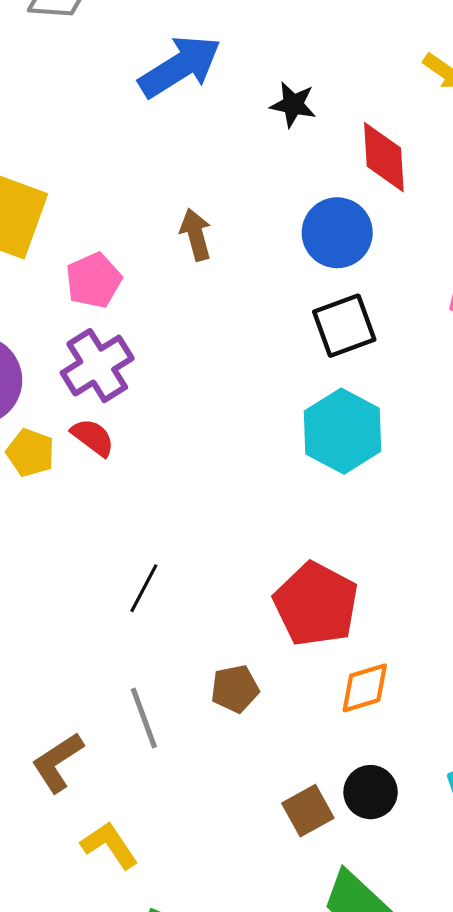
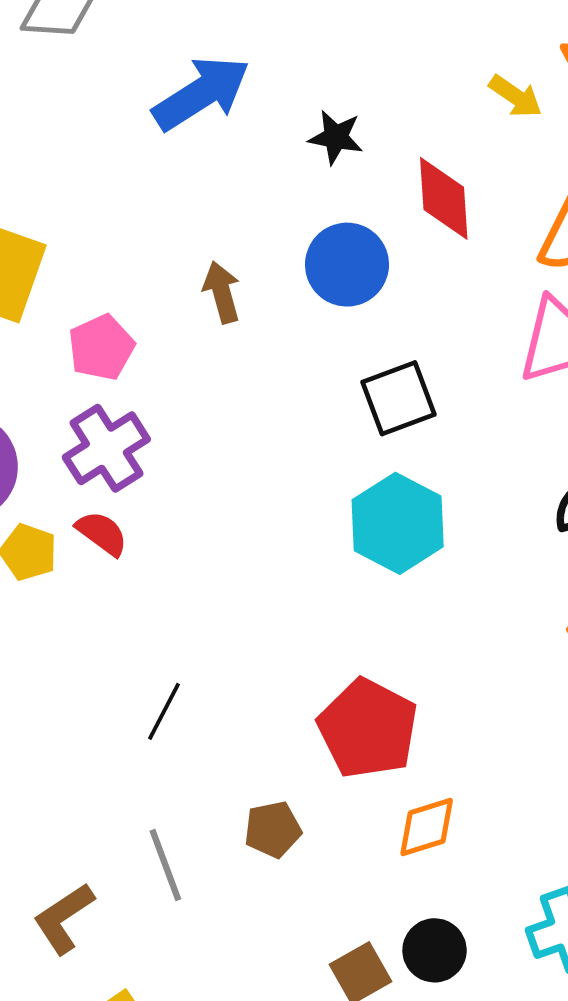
blue circle: (337, 233) -> (347, 265), moved

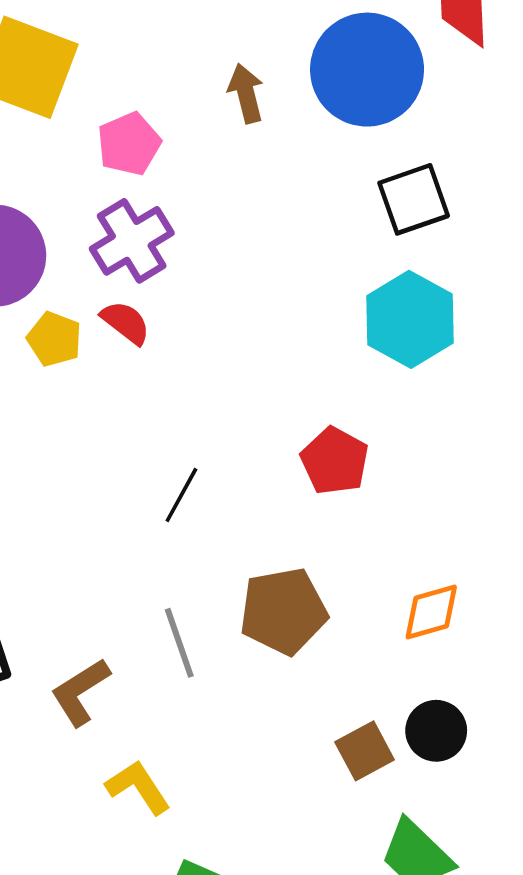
blue circle: (347, 265) -> (367, 70), size x1.4
red pentagon: (368, 728) -> (335, 461), moved, size x0.7
brown pentagon: (273, 830) -> (283, 611), size x1.6

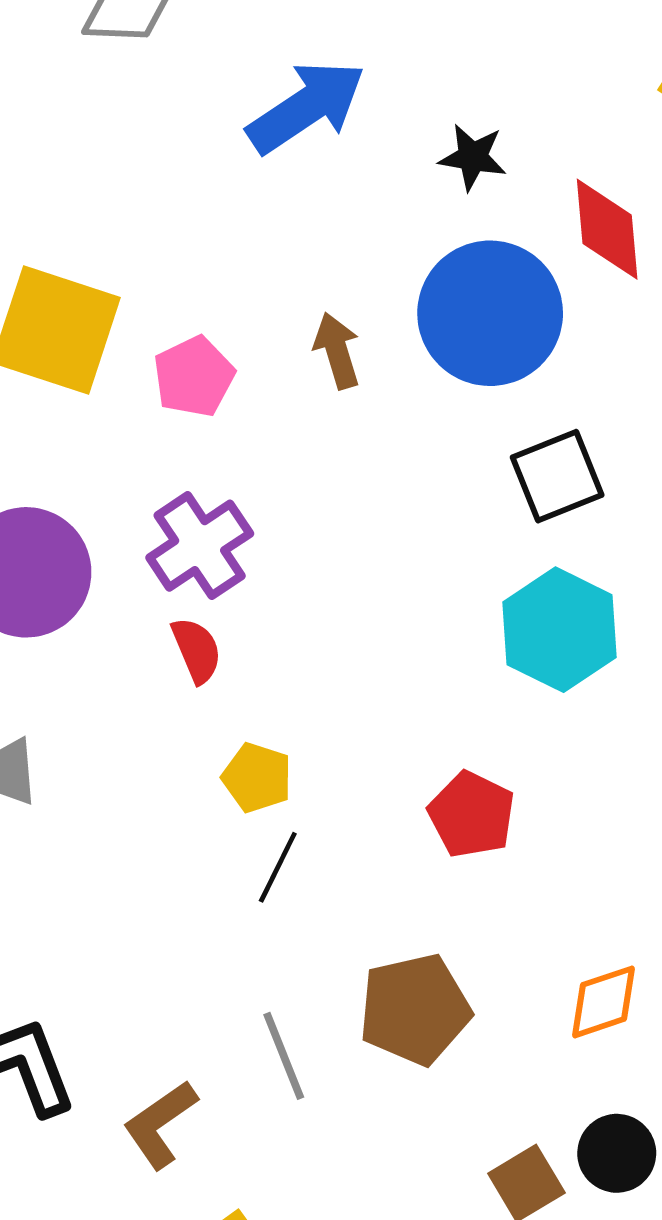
pink pentagon: (129, 144) -> (194, 377), moved
red semicircle: (126, 323) -> (197, 650), turned 32
yellow pentagon: (54, 339) -> (257, 778), moved

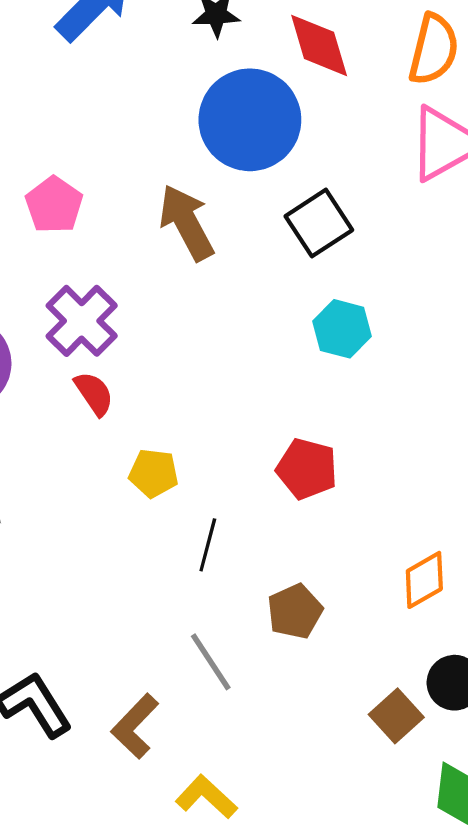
brown arrow: (337, 351) -> (186, 223), moved, size x1.5
cyan hexagon: (560, 630) -> (342, 329), size x0.7
black line: (278, 867) -> (208, 545), moved
brown pentagon: (415, 1009) -> (295, 611), size x0.7

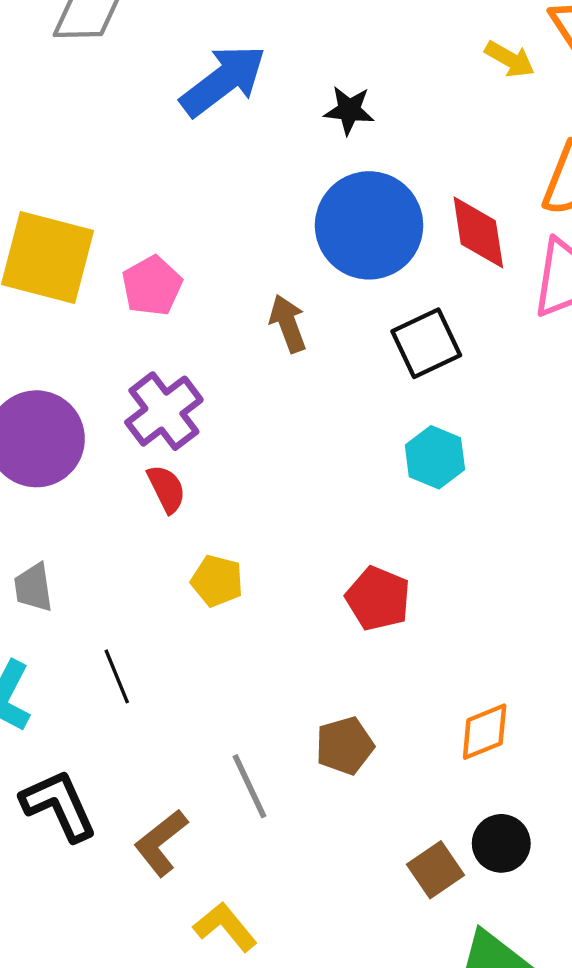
red diamond: (319, 45) -> (478, 232), moved
brown arrow: (186, 223) -> (288, 324), size x0.7
black line: (208, 545) -> (117, 676), moved, turned -45

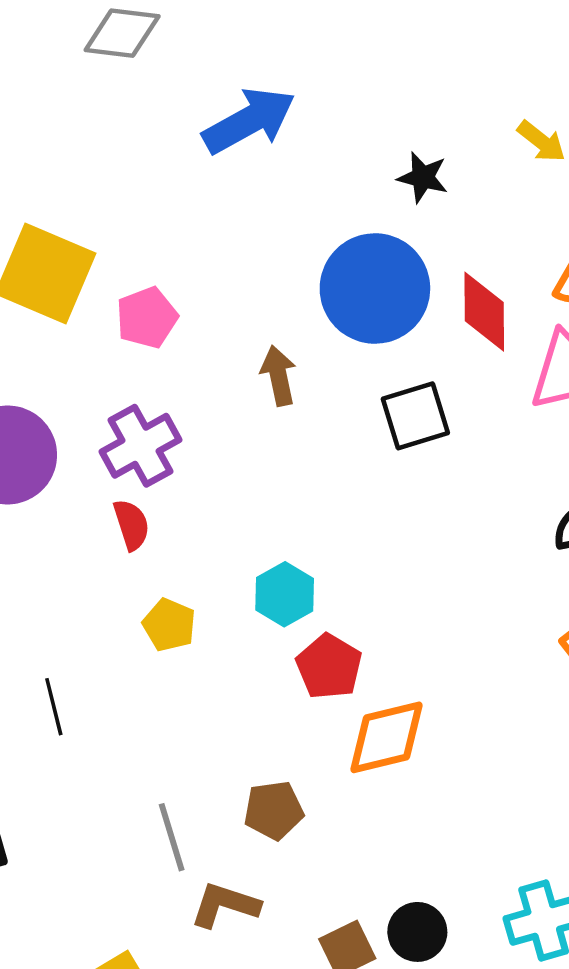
black star: (349, 110) -> (423, 177), moved
cyan hexagon: (435, 457) -> (285, 594), moved
orange diamond: (485, 732) -> (386, 737), moved, size x1.4
brown L-shape: (161, 843) -> (225, 905), moved, turned 48

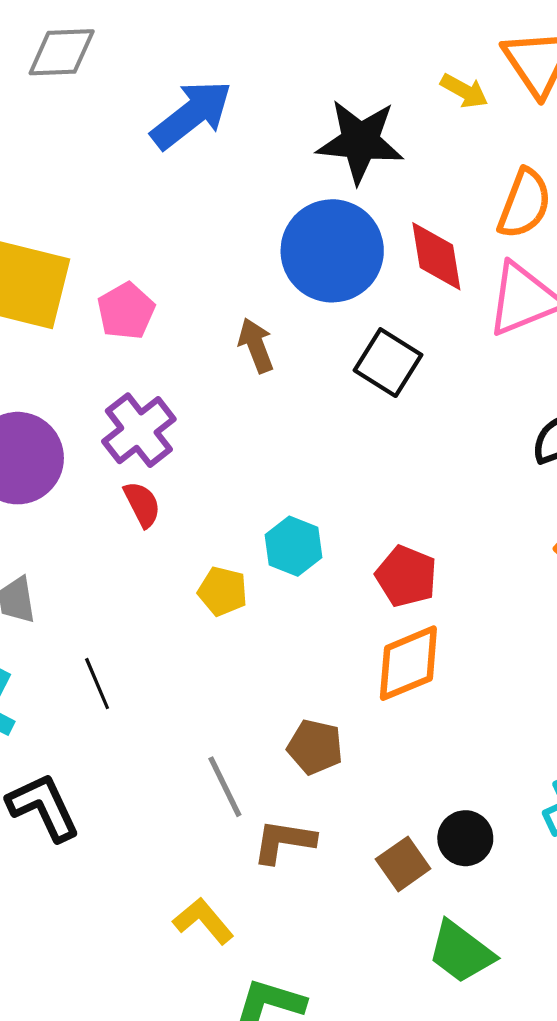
black star: (423, 177) -> (360, 141), size x1.8
black square: (415, 416) -> (388, 363), turned -32
yellow pentagon: (169, 625) -> (223, 591), moved
red pentagon: (329, 667) -> (406, 576), moved
brown pentagon: (274, 810) -> (315, 747), turned 30

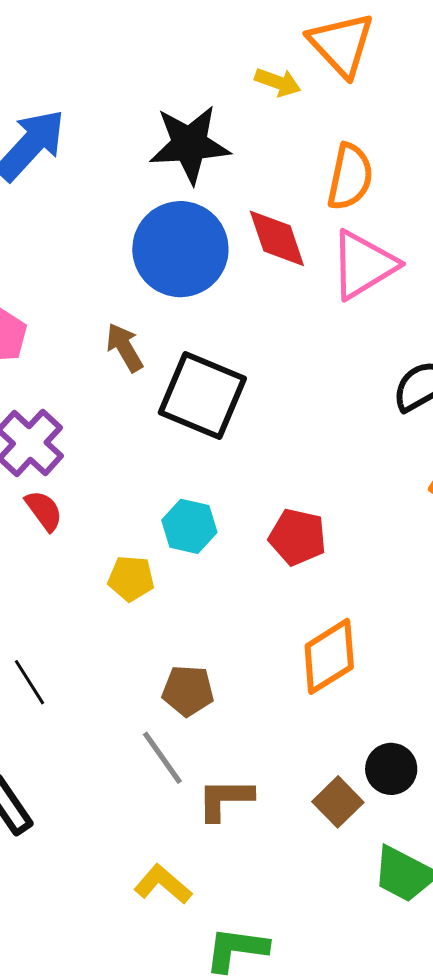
black square: (388, 363) -> (202, 395), moved, size x1.4
orange diamond: (408, 663) -> (329, 656), moved
brown pentagon: (315, 747) -> (188, 691), moved

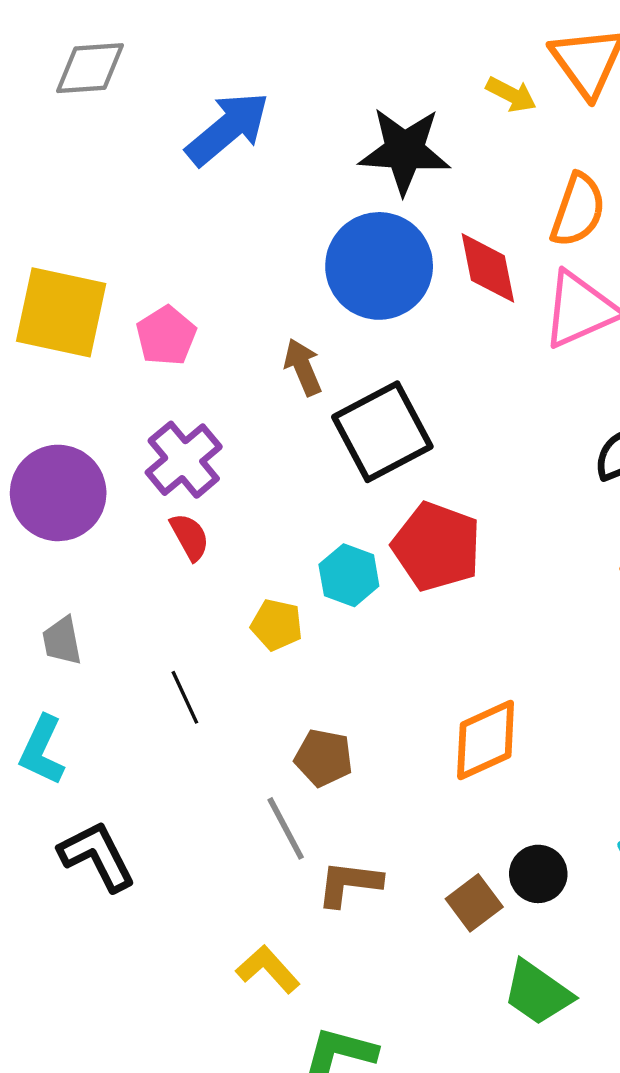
black square: (202, 395) -> (382, 432), turned 32
red pentagon: (297, 537) -> (437, 547), moved, size x1.4
black line: (29, 682) -> (185, 697), moved

